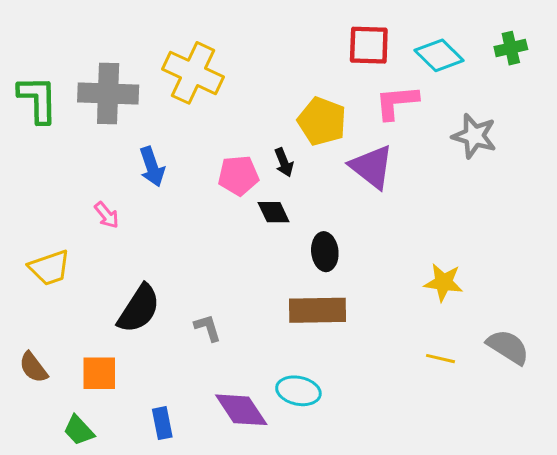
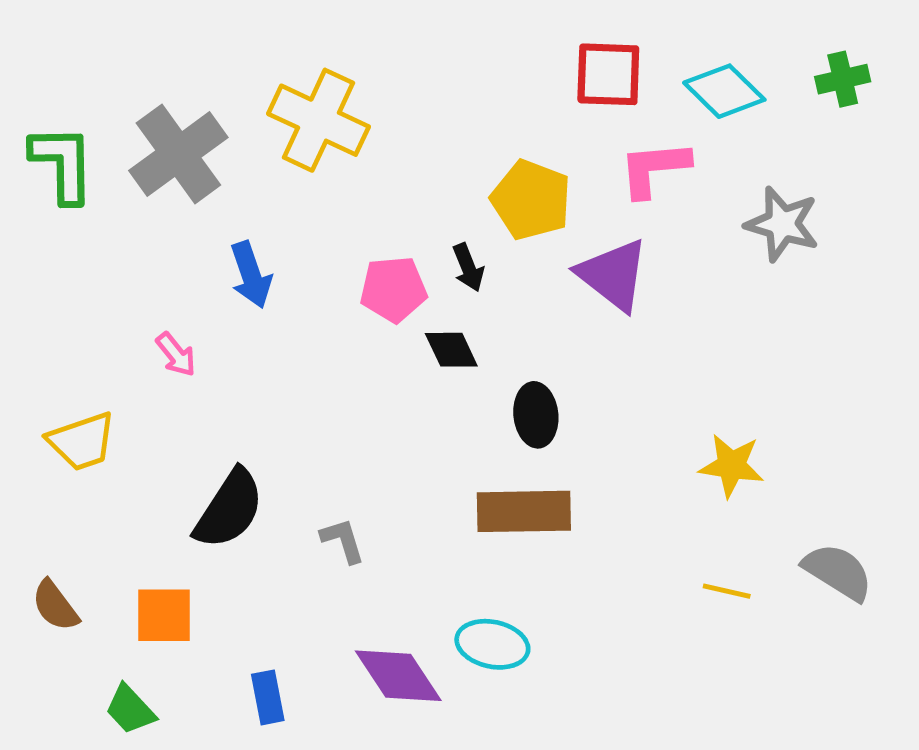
gray cross: (108, 93) -> (178, 154), turned -38

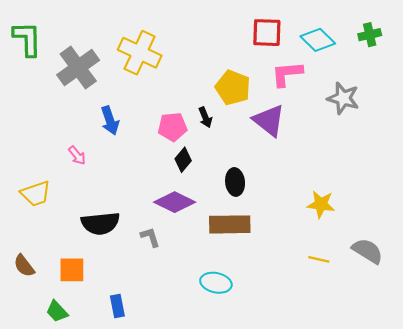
green L-shape: (62, 164) -> (27, 39), moved
black diamond: (451, 350) -> (183, 160), moved, turned 65
black semicircle: (229, 509) -> (100, 223), turned 51
purple diamond: (398, 676) -> (175, 202), moved, turned -30

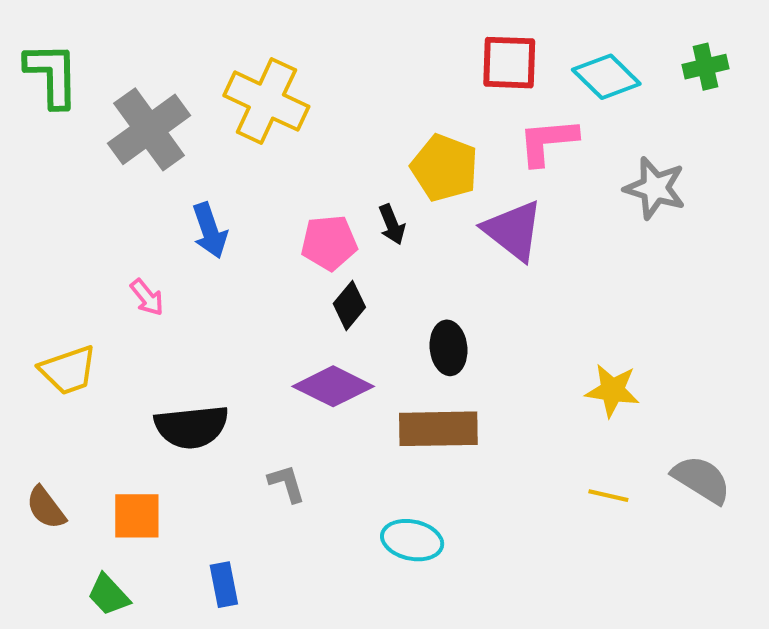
gray L-shape: (150, 237) -> (287, 483), moved

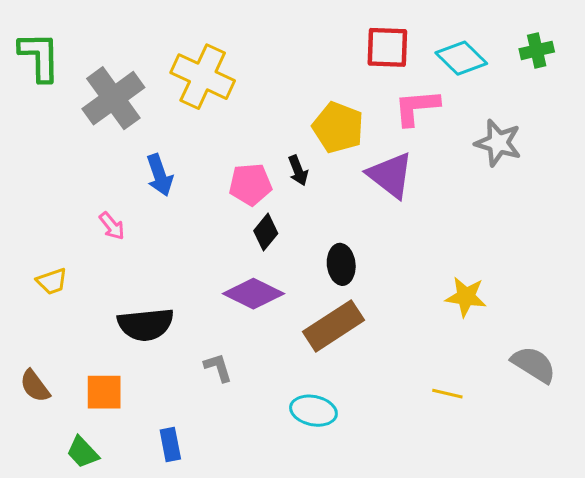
yellow trapezoid: (68, 370) -> (52, 281), size x0.7
brown rectangle: (438, 429) -> (333, 326), turned -32
yellow line: (608, 496) -> (447, 394), moved

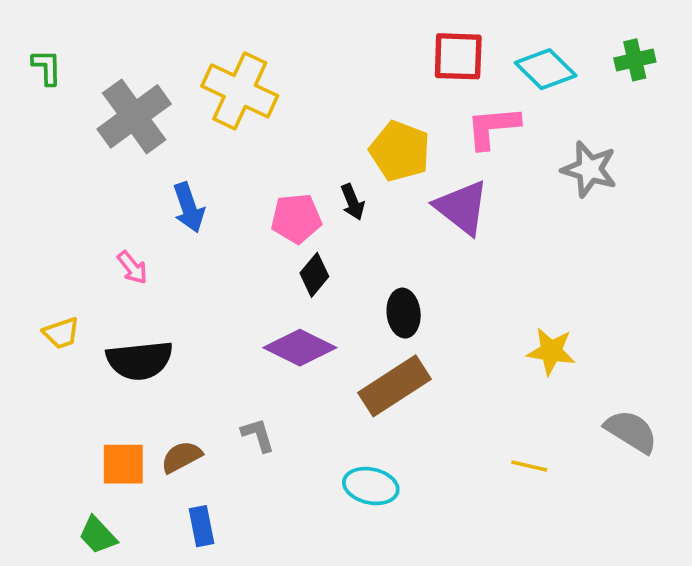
green L-shape: (39, 57) -> (47, 67), size x0.6
black semicircle: (146, 324) -> (140, 360), moved
brown semicircle: (35, 386) -> (181, 457), moved, turned 99

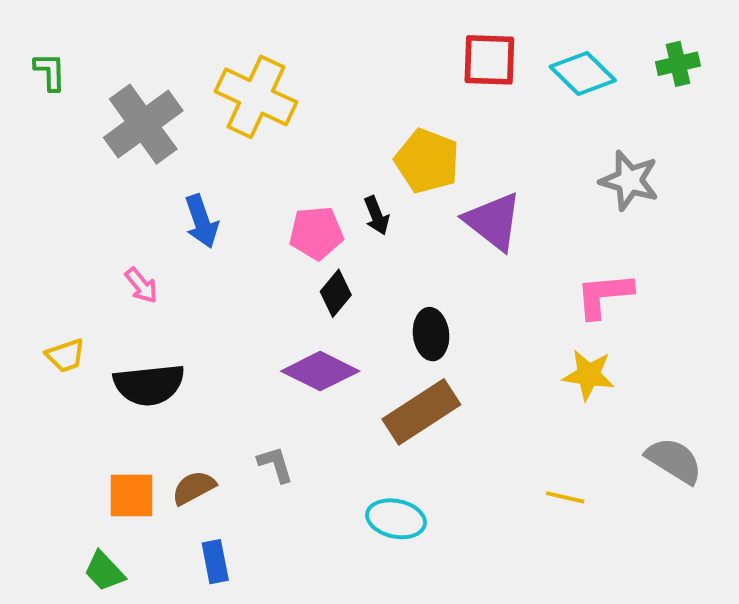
pink L-shape: (493, 127) -> (604, 295), moved

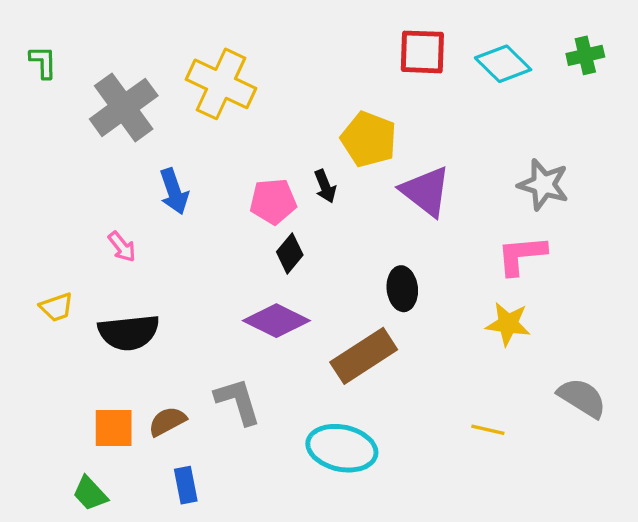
gray star: (629, 180) -> (543, 185), moved
black ellipse: (431, 334) -> (402, 289), moved
gray L-shape: (275, 464) -> (238, 401), size x1.5
cyan ellipse: (396, 519) -> (342, 448), size x1.4

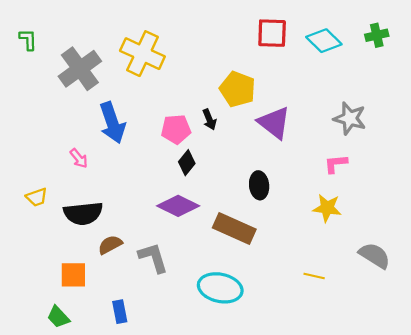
blue arrow: (174, 191) -> (112, 123), size x1.4
pink L-shape: (522, 255) -> (336, 164), size x0.7
brown rectangle: (364, 356) -> (234, 228), turned 57
brown semicircle: (167, 421) -> (110, 245), moved

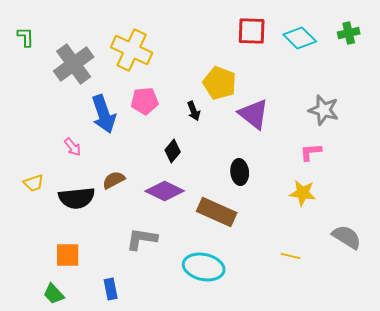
pink pentagon: (176, 129) -> (145, 101), moved
brown semicircle: (110, 245) -> (114, 180), moved
gray L-shape: (153, 258) -> (142, 239), turned -64

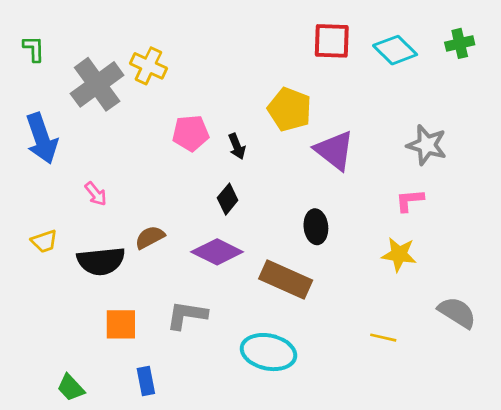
yellow cross: (132, 50) -> (148, 66), moved, size x0.7
black arrow: (194, 111) -> (237, 146), moved
blue arrow: (104, 114) -> (42, 138), moved
orange square: (68, 255) -> (121, 324), moved

